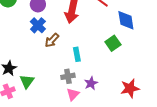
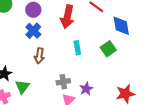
brown arrow: (52, 40) -> (39, 56), moved, turned -35
cyan rectangle: (77, 54) -> (77, 48), moved

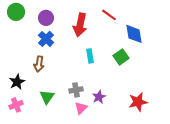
brown arrow: (39, 56) -> (39, 64), moved
green triangle: (22, 87) -> (47, 97), moved

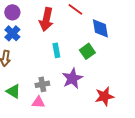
green triangle: (47, 97) -> (13, 91), turned -35
purple star: (99, 97) -> (72, 78), moved, size x1.5
pink triangle: (81, 108) -> (38, 102), moved, turned 48

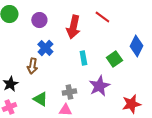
blue diamond: (100, 28) -> (136, 46), moved, turned 35
blue cross: (12, 33) -> (45, 48), moved

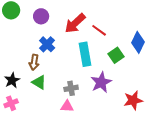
red line: (102, 17) -> (99, 30), moved
red arrow: (73, 27) -> (75, 23), turned 35
cyan rectangle: (83, 58) -> (85, 54), size x1.6
green triangle: (40, 99) -> (39, 82), moved

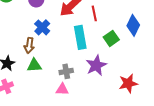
red line: (99, 30) -> (94, 13), turned 42
green triangle: (39, 82) -> (34, 65), turned -35

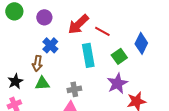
red line: (94, 13) -> (102, 31), turned -49
purple star: (96, 65) -> (117, 83), moved

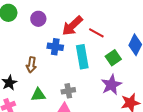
blue cross: (50, 45) -> (55, 47), moved, turned -35
green triangle: (42, 83) -> (38, 95), moved

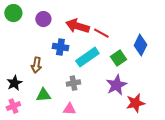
red arrow: (72, 26) -> (77, 26), turned 60
cyan rectangle: (82, 57) -> (87, 57), turned 65
gray cross: (68, 91) -> (73, 83), moved

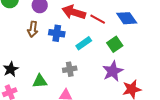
blue diamond: (140, 45) -> (127, 18), moved, turned -60
cyan rectangle: (87, 57) -> (84, 43), size x0.7
brown arrow: (36, 65) -> (33, 29), moved

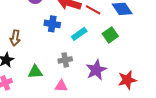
brown arrow: (33, 29) -> (15, 38), moved
purple star: (113, 71) -> (96, 70), moved

